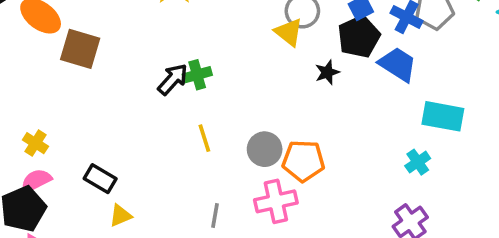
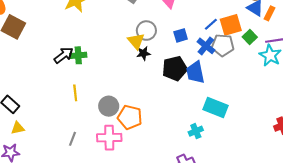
black pentagon: (359, 37) -> (175, 69), moved
blue trapezoid: (398, 64) -> (195, 72), turned -145
black star: (327, 72) -> (143, 53), moved

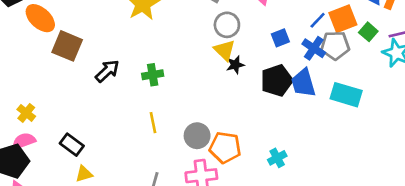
gray circle: (146, 31) -> (227, 25), moved
black arrow: (64, 55) -> (107, 71), moved
cyan rectangle: (216, 108) -> (346, 95), moved
cyan cross: (196, 131) -> (277, 158), moved

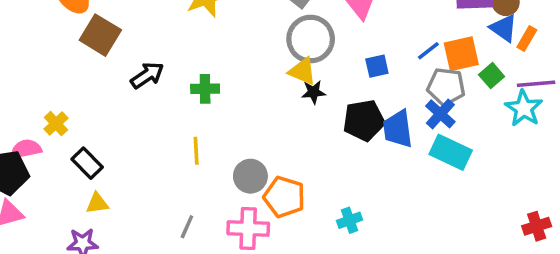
gray circle: (227, 25) -> (311, 39), size x1.4
blue cross: (314, 48) -> (440, 114), moved
yellow triangle: (224, 50) -> (302, 71), turned -30
yellow cross: (26, 113) -> (56, 124), moved

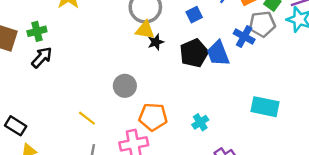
gray pentagon: (446, 87) -> (262, 24), moved
green cross: (205, 89) -> (37, 31), moved
yellow line: (196, 151) -> (87, 118), moved, turned -36
cyan rectangle: (451, 152) -> (265, 107), moved
gray circle: (250, 176) -> (125, 86), moved

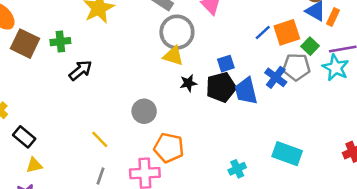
blue square: (194, 15) -> (226, 64), moved
black star: (156, 42) -> (188, 83), moved
black arrow: (42, 57) -> (80, 70), moved
cyan cross: (200, 122) -> (237, 169), moved

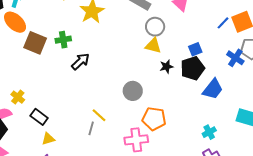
gray circle: (177, 32) -> (155, 27), size x0.7
blue trapezoid: (246, 91) -> (213, 89), moved, turned -125
gray line: (101, 176) -> (91, 128), moved

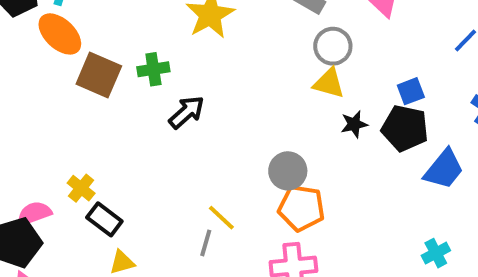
black pentagon: (193, 68) -> (405, 128), turned 30
yellow cross: (18, 97) -> (81, 188), moved
orange pentagon: (154, 119) -> (301, 208), moved

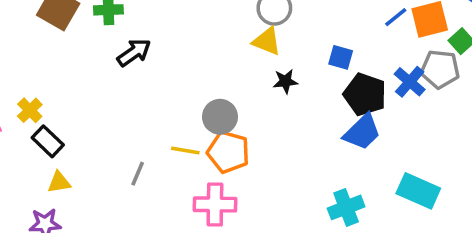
blue square: (411, 91) -> (341, 57), turned 30
black pentagon: (405, 128) -> (365, 94), moved
yellow line: (221, 218) -> (185, 150), moved, turned -40
cyan cross: (436, 253) -> (346, 207), size x1.4

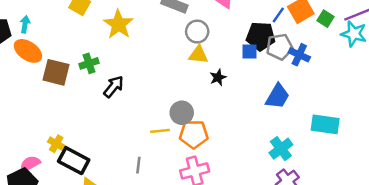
gray pentagon: (440, 69) -> (280, 47), moved
black pentagon: (365, 94) -> (261, 36), moved
black rectangle: (48, 141) -> (74, 161), size x1.4
yellow line: (185, 150) -> (160, 131), moved

